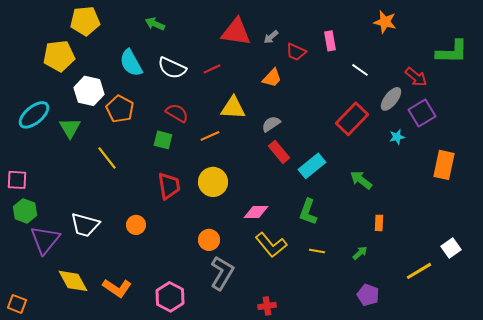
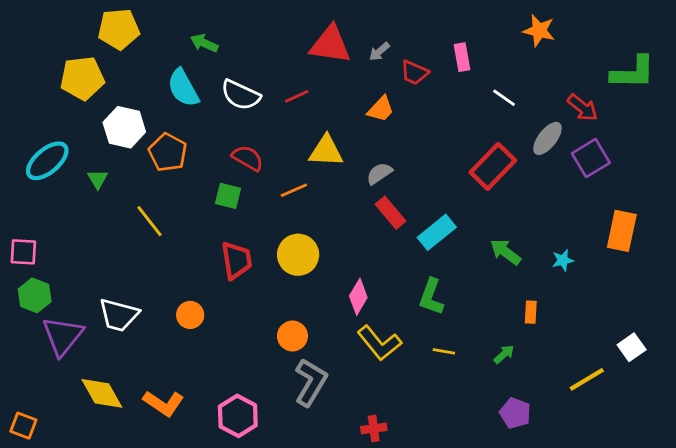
green arrow: (155, 24) -> (204, 43), moved
green triangle: (70, 128) -> (98, 179), size x0.7
cyan star: (397, 137) -> (563, 260), moved
pink diamond: (256, 212) -> (358, 297), turned -60

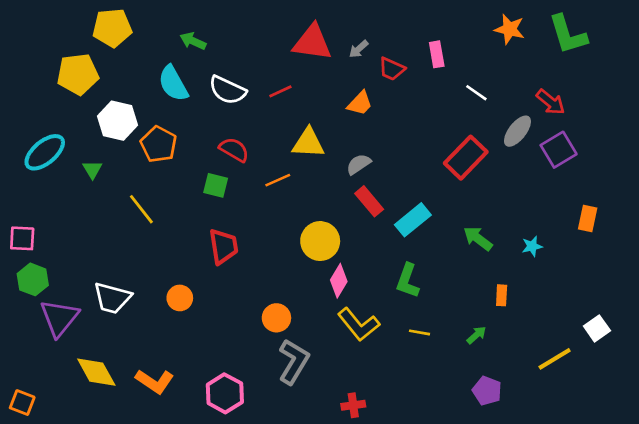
green L-shape: (633, 73) -> (568, 34), moved, turned 72
orange rectangle: (622, 231) -> (588, 219), size x0.7
yellow circle: (298, 255) -> (320, 241), moved

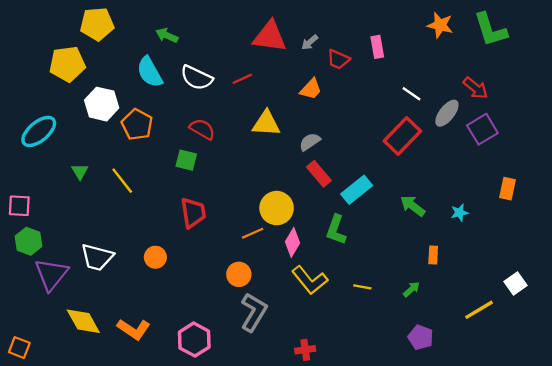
white line: (476, 93) -> (411, 94), moved
green triangle: (92, 170) -> (80, 171), moved
orange line: (278, 180) -> (253, 233), moved
green L-shape: (408, 281) -> (336, 230), moved

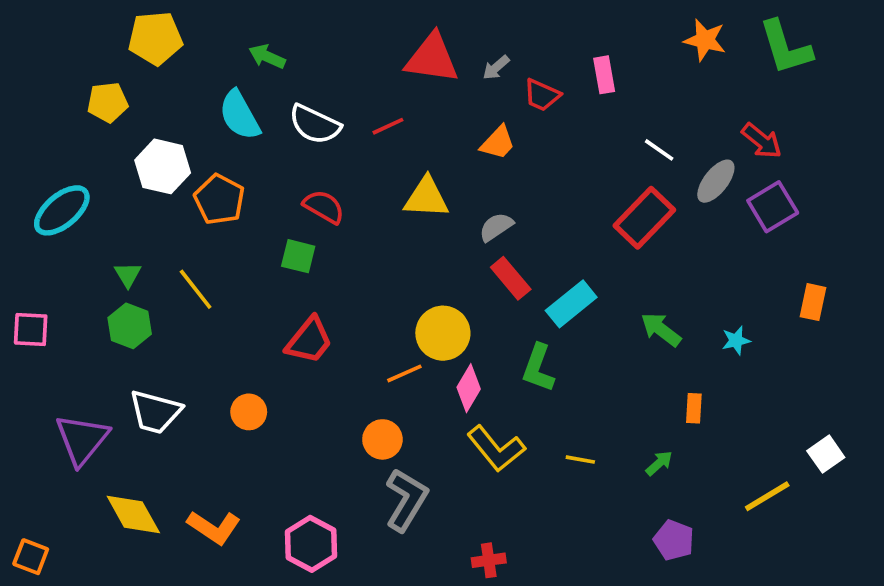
yellow pentagon: (67, 64) -> (108, 102), size x0.7
red trapezoid: (193, 213) -> (309, 340), turned 48
green hexagon: (28, 241) -> (130, 326), moved

